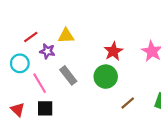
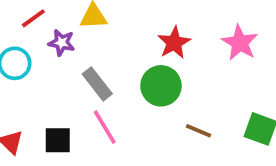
pink line: (40, 83) -> (105, 127), moved
brown line: (128, 103) -> (199, 131), turned 64

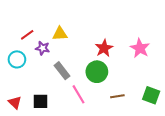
pink line: (105, 127) -> (78, 94), moved
brown line: (199, 131) -> (117, 96), turned -32

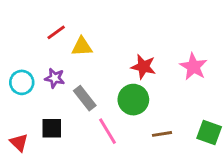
red line: (27, 35) -> (56, 32), moved
purple star: (43, 48) -> (55, 78), moved
red star: (104, 48) -> (143, 67), turned -30
black square: (41, 101) -> (52, 128), moved

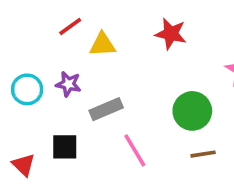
red star: (143, 67) -> (171, 34), moved
gray rectangle: (85, 98) -> (106, 109), turned -75
green circle: (133, 100) -> (192, 111), moved

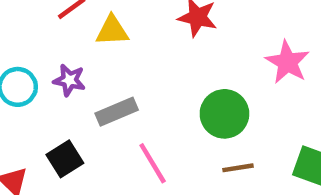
black square: (65, 147) -> (65, 159), turned -32

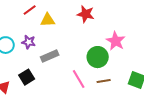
pink star: (287, 62) -> (116, 41), moved
pink line: (153, 163) -> (79, 79), moved

